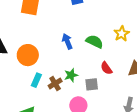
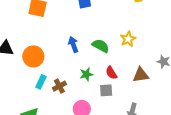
green star: (71, 75) -> (86, 74), moved
gray square: (92, 84) -> (106, 90), moved

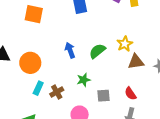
green semicircle: (101, 46) -> (97, 51), turned -66
red semicircle: (111, 73) -> (130, 94), moved
brown triangle: (141, 75) -> (136, 62), moved

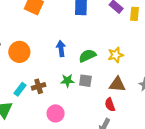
brown triangle: (136, 62) -> (117, 84), moved
cyan rectangle: (38, 88) -> (20, 89), moved
gray square: (104, 96) -> (85, 81), moved

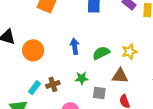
gray square: (85, 81) -> (99, 93), moved
brown triangle: (117, 84) -> (120, 76), moved

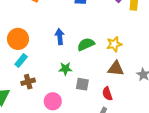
brown triangle: (120, 76) -> (116, 69), moved
brown cross: (53, 84) -> (28, 82), moved
cyan rectangle: (35, 88) -> (21, 61), moved

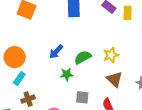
blue arrow: (60, 37) -> (56, 52), turned -126
green star: (65, 69) -> (67, 74), moved
brown triangle: (116, 69) -> (114, 79), turned 42

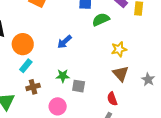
green semicircle: (83, 57) -> (101, 19), moved
green star: (67, 74) -> (63, 76), moved
gray square: (82, 97) -> (79, 86), moved

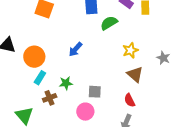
green star: (63, 76) -> (66, 83), moved
gray star: (148, 79) -> (163, 58), moved
pink circle: (58, 106) -> (85, 112), moved

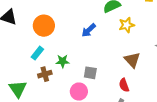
blue arrow: (75, 49) -> (89, 30), moved
yellow star: (130, 50) -> (127, 25), moved
orange circle: (34, 57) -> (44, 26), moved

